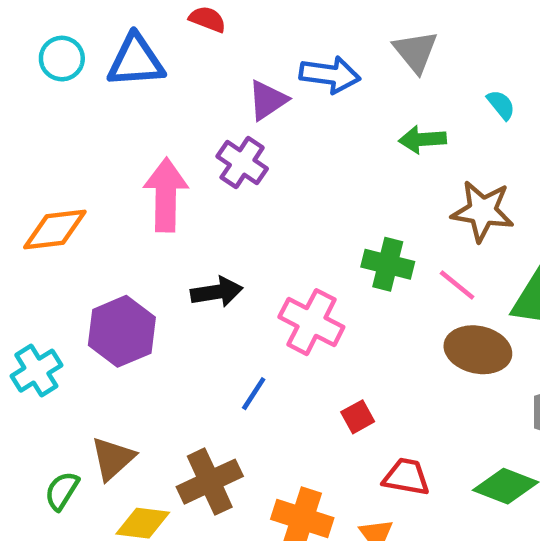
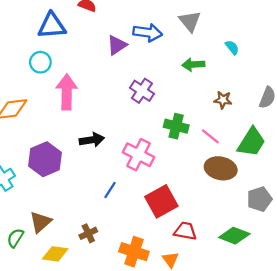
cyan circle: (62, 59) -> (40, 62), moved
purple cross: (242, 163) -> (142, 91), moved
brown star: (483, 211) -> (223, 100), size x0.6
red square: (358, 417) -> (161, 201), size x2.0
brown cross: (210, 482) -> (88, 233), size x0.6

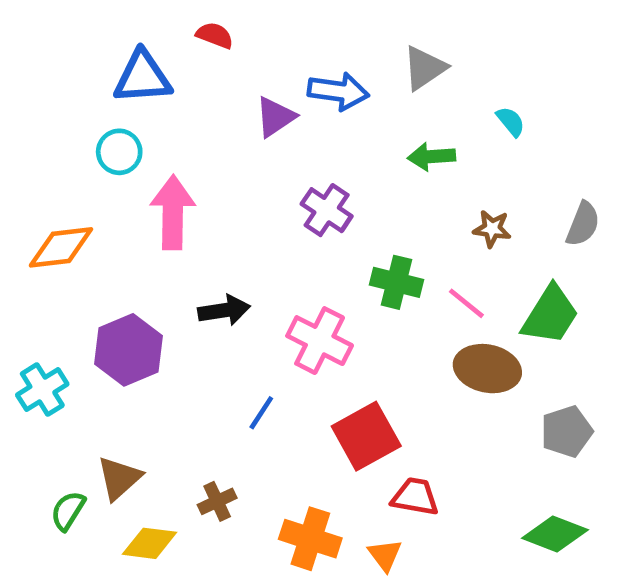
gray triangle: (190, 21) -> (424, 68), turned 35
green diamond: (234, 236) -> (555, 534), moved

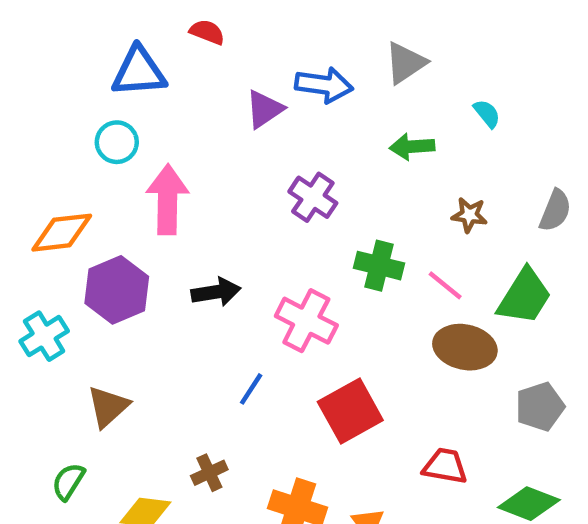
purple hexagon: (129, 350) -> (117, 290), moved
cyan cross: (42, 390) -> (44, 336), moved
brown triangle: (119, 478) -> (108, 407), moved
red trapezoid: (415, 497) -> (445, 466), moved

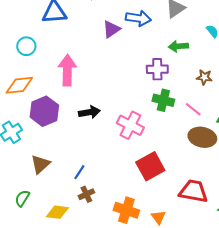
cyan circle: (117, 142) -> (26, 46), moved
purple cross: (313, 197) -> (157, 69), moved, turned -35
blue line: (251, 389) -> (79, 172), moved
red trapezoid: (445, 466) -> (193, 191), size x1.4

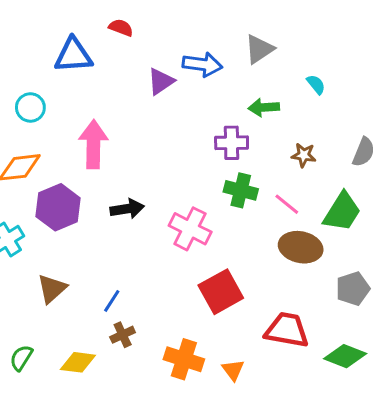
green semicircle: (22, 198) -> (21, 358), moved

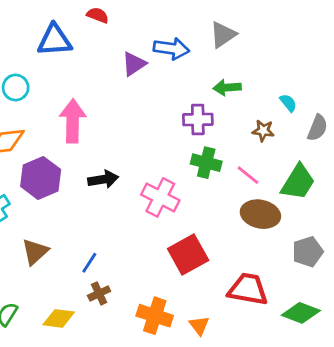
cyan semicircle: (316, 84) -> (288, 103), moved

